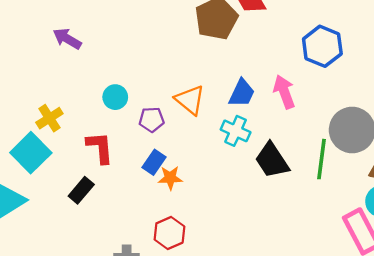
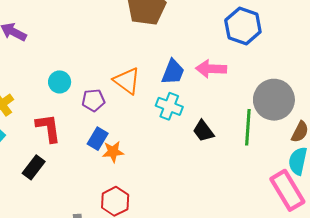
pink arrow: (284, 92) -> (211, 69), turned -64
black trapezoid: (272, 160) -> (203, 131), size x0.7

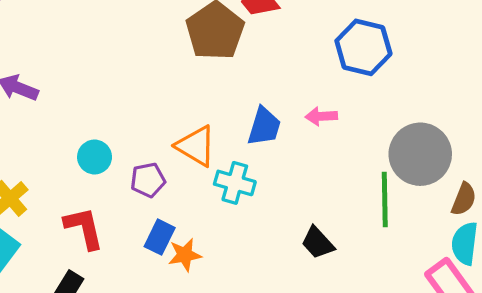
pink arrow: (211, 69) -> (321, 116), size x0.7
cyan cross: (169, 106) -> (235, 183), moved
black trapezoid: (203, 131) -> (318, 243), moved

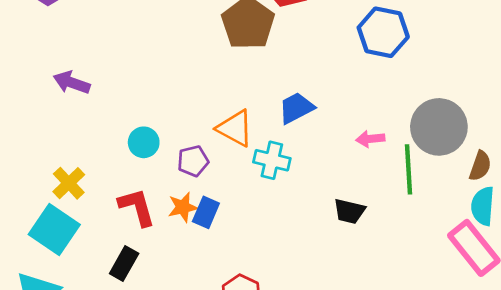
pink arrow: (321, 116) -> (370, 139), moved
blue trapezoid: (264, 126) -> (296, 108), turned -132
black trapezoid: (318, 243) -> (349, 211), turned -32
orange star: (185, 255) -> (183, 207), moved

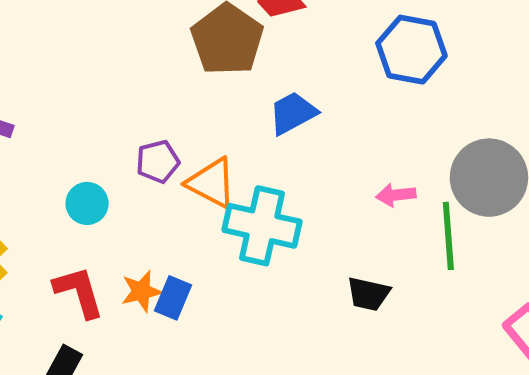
blue trapezoid: (296, 108) -> (293, 113), moved
cyan cross: (272, 160) -> (262, 226), size x1.5
purple pentagon: (193, 161) -> (158, 162), moved

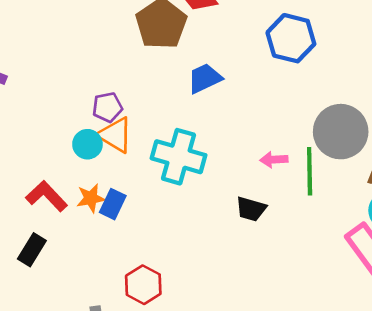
orange triangle: (211, 183) -> (115, 135), moved
pink arrow: (396, 195) -> (274, 160), moved
cyan circle: (87, 203) -> (87, 144), moved
red L-shape: (79, 292) -> (47, 196), turned -30

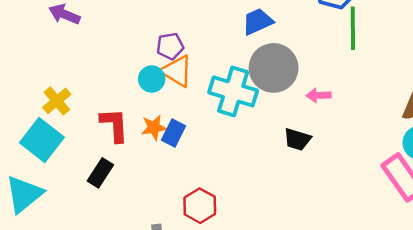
gray circle: (341, 132) -> (274, 68), moved
green line: (310, 171) -> (353, 28), moved
red L-shape: (47, 196) -> (114, 125), turned 39

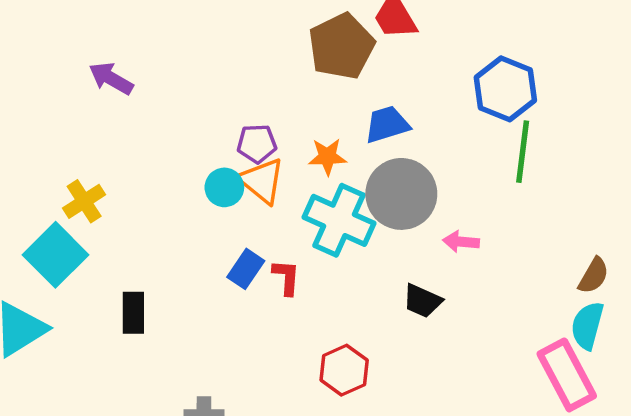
red L-shape: (114, 125) -> (286, 277), moved, size x0.7
orange star: (154, 127) -> (327, 157), moved
black rectangle: (100, 173) -> (133, 313), turned -40
red hexagon: (200, 206) -> (344, 370), moved

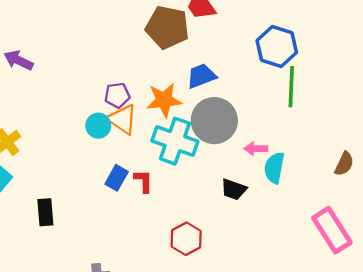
brown pentagon: (341, 46) -> (167, 27), turned -30
orange star: (327, 157) -> (164, 100), size x1.4
cyan semicircle: (587, 325) -> (274, 168), moved

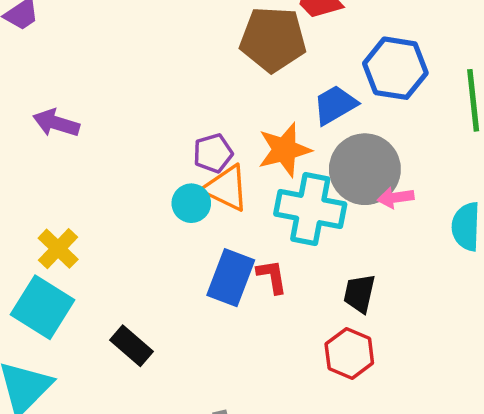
blue hexagon: (277, 46) -> (395, 68), moved
pink arrow: (256, 149) -> (396, 197), moved
blue rectangle: (117, 178) -> (231, 278), size x1.4
black trapezoid: (234, 189) -> (359, 293), moved, turned 92
black rectangle: (45, 212) -> (131, 346), turned -36

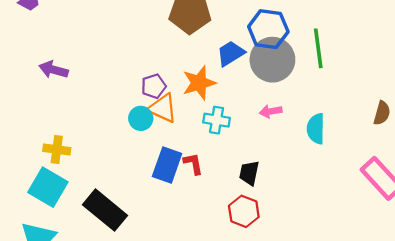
gray circle: (365, 169) -> (272, 60), moved
cyan cross: (310, 209) -> (217, 120), size x0.6
yellow cross: (58, 249) -> (57, 150), turned -35
black rectangle: (131, 346) -> (105, 210), size x1.6

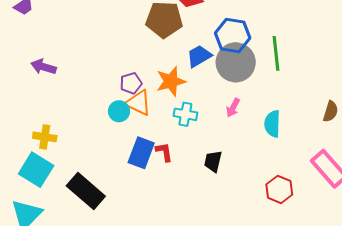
pink arrow: (271, 111) -> (233, 108), turned -54
red hexagon: (244, 211) -> (279, 189), moved

